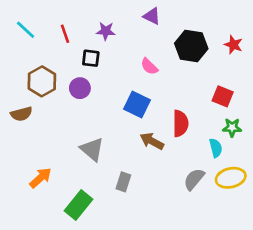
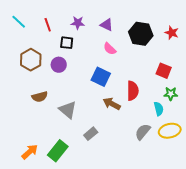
purple triangle: (152, 16) -> (107, 25), moved
brown semicircle: (21, 114) -> (40, 97), moved
orange arrow: (41, 178) -> (30, 152), moved
gray rectangle: (123, 182) -> (91, 134), turned 32

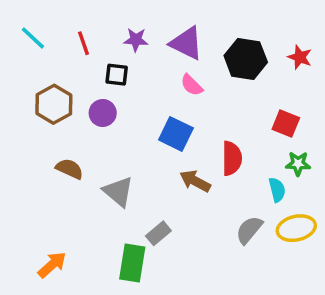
purple triangle: (107, 25) -> (186, 43), size x1.5
brown semicircle: (40, 97) -> (70, 169), turned -140
green rectangle: (58, 151) -> (132, 263), moved, turned -30

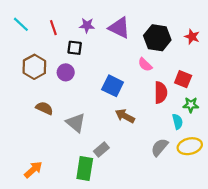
pink semicircle: (192, 85) -> (145, 65), moved
red semicircle: (232, 158) -> (161, 93), moved

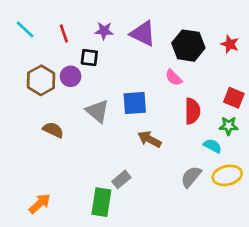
purple circle: (66, 72) -> (71, 76), moved
red square: (183, 79) -> (234, 98), moved
blue square: (113, 86) -> (135, 103), turned -30
cyan semicircle: (177, 122) -> (212, 146), turned -48
gray triangle: (76, 123) -> (97, 111), moved

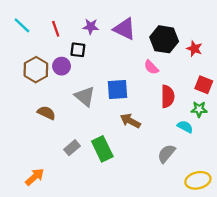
red star: (230, 44) -> (194, 49), moved
yellow ellipse: (227, 175) -> (198, 180), moved
gray rectangle: (121, 179) -> (72, 148), moved
green rectangle: (101, 202) -> (102, 149), moved, turned -35

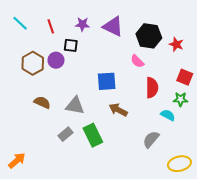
gray triangle: (85, 96) -> (75, 106), moved, turned -30
orange arrow: (35, 177) -> (17, 160), moved

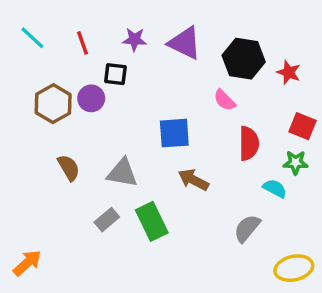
brown semicircle: (42, 102) -> (69, 168), turned 35

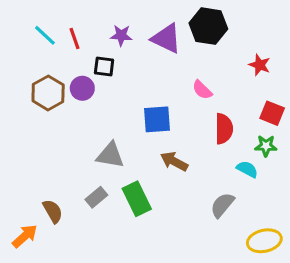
cyan line: (32, 38) -> (45, 35), moved
black hexagon: (244, 59) -> (208, 26), moved
brown semicircle: (69, 168) -> (53, 211), moved

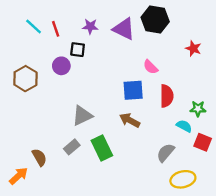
brown hexagon: (48, 93) -> (25, 79), moved
red square: (272, 113) -> (203, 142), moved
blue square: (157, 119) -> (133, 90), moved
gray triangle: (110, 155) -> (82, 116), turned -35
yellow ellipse: (264, 241) -> (183, 179), moved

